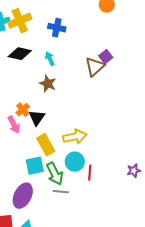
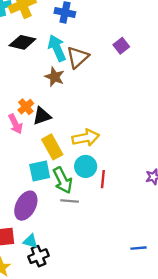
cyan arrow: (50, 59) -> (57, 48), size x1.6
brown triangle: (95, 67) -> (78, 57), moved
black triangle: (37, 118) -> (42, 116), turned 36

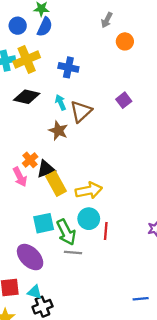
cyan arrow: (57, 48) -> (61, 102), size x0.6
yellow rectangle: (52, 147) -> (56, 184), moved
purple ellipse: (26, 206) -> (30, 257), turned -72

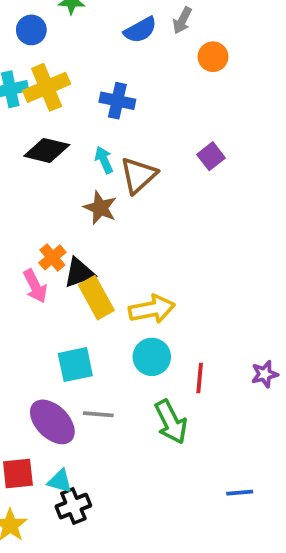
blue semicircle: (45, 27) -> (140, 30), moved, turned 36
red line: (106, 231) -> (200, 378), moved
green arrow: (66, 232) -> (171, 422), moved
gray line: (73, 253) -> (98, 414), moved

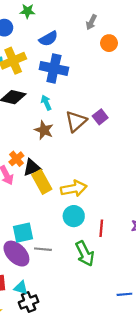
blue semicircle: (140, 30) -> (48, 39), moved
blue cross: (117, 101) -> (54, 68), size x1.4
purple square: (211, 156) -> (100, 117), moved
brown triangle: (138, 175) -> (76, 121), moved
cyan square: (75, 365) -> (23, 233), moved

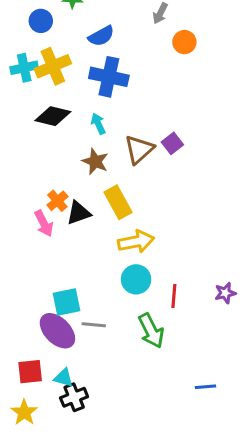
yellow rectangle: (42, 182) -> (118, 202), moved

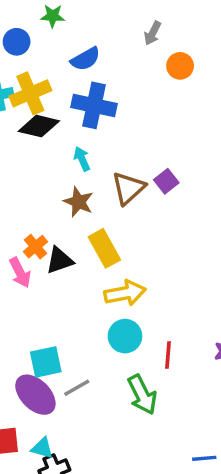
black diamond: (53, 116) -> (39, 126), moved
gray line: (94, 325) -> (77, 388), turned -35

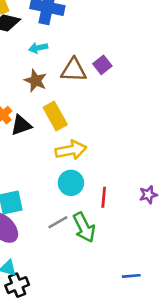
cyan arrow: (82, 159) -> (38, 48), turned -78
brown triangle: (128, 188) -> (74, 70), turned 44
gray line: (77, 388) -> (58, 222), moved

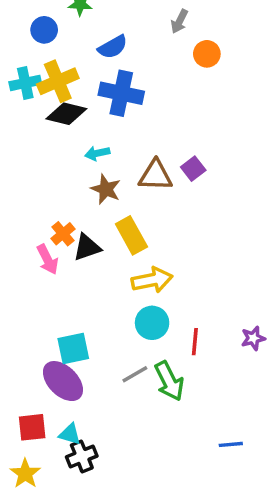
cyan arrow: (38, 48) -> (97, 153), moved

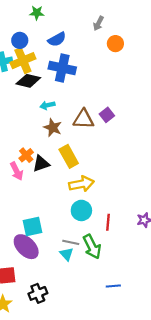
blue circle: (44, 30) -> (20, 40), moved
gray line: (135, 374) -> (71, 242), turned 42
cyan triangle: (70, 434) -> (67, 254), moved, turned 32
blue line: (231, 444) -> (113, 286), moved

